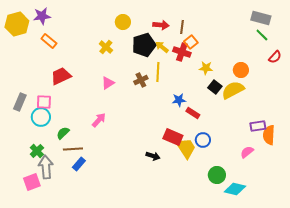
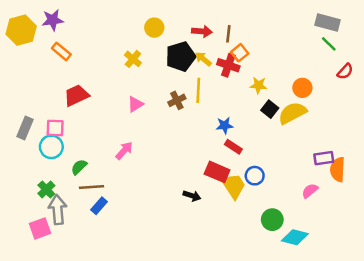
red rectangle: (193, 113) -> (233, 147), moved

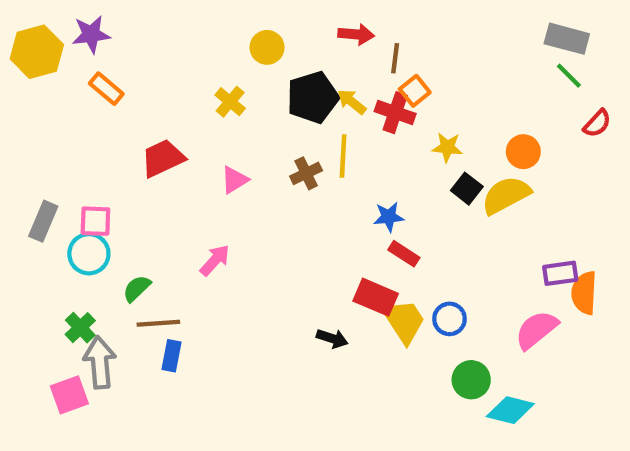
red arrow: (202, 31) -> (356, 34), moved
red trapezoid: (76, 95) -> (163, 158), moved
blue circle: (255, 176) -> (449, 319), moved
pink semicircle: (310, 191) -> (536, 330), size x1.5
blue rectangle: (99, 206) -> (171, 356), turned -30

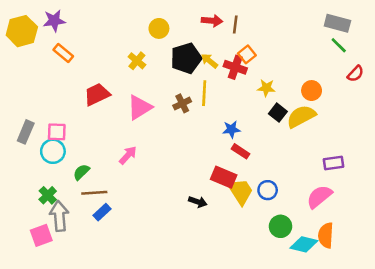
brown line: (395, 58) -> (235, 25), moved
pink triangle: (234, 180) -> (140, 107), size x1.5
orange semicircle: (584, 293) -> (326, 235), moved
blue rectangle: (171, 356) -> (102, 212), turned 36

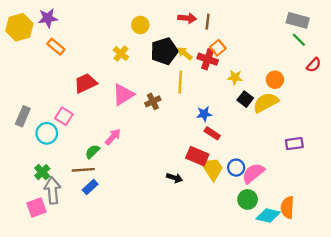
brown cross: (182, 103) -> (153, 101), moved
pink square: (57, 132) -> (64, 116), moved, turned 30
green semicircle: (81, 172) -> (92, 152), moved
pink semicircle: (319, 197) -> (253, 173), moved

